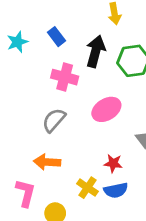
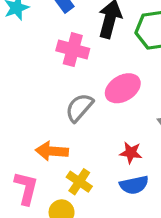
gray semicircle: (54, 120) -> (79, 108), moved
yellow cross: (88, 188) -> (79, 182), moved

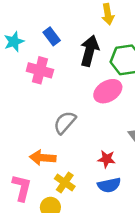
pink cross: (73, 50) -> (40, 70), moved
pink ellipse: (123, 88) -> (108, 91), moved

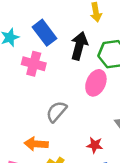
blue rectangle: (52, 36) -> (44, 33), size x1.5
pink ellipse: (108, 91) -> (96, 83), turned -35

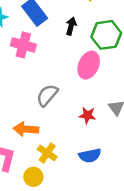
black arrow: (79, 46) -> (71, 26), size x0.6
red star: (95, 145) -> (87, 115), moved

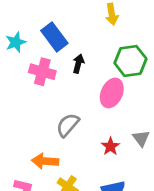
black arrow: (71, 26) -> (78, 64), moved
red star: (87, 115) -> (110, 146), turned 30

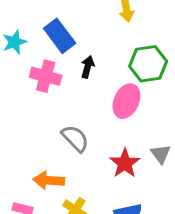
gray semicircle: (68, 125) -> (75, 138), turned 95
red star: (110, 146) -> (125, 163), size x1.4

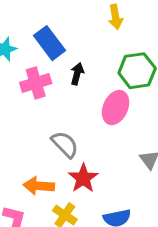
pink cross: (46, 76) -> (36, 83), turned -32
red star: (125, 163) -> (83, 178), moved

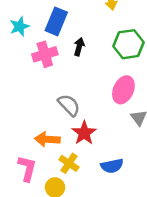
blue rectangle: (49, 43) -> (56, 21), turned 60
pink ellipse: (116, 108) -> (123, 90), moved

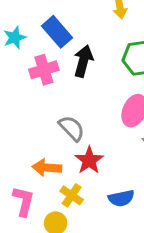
blue rectangle: (56, 21) -> (57, 32), turned -64
black arrow: (79, 47) -> (83, 61), size x1.5

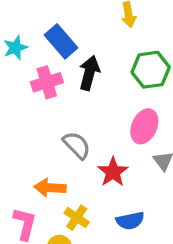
red star: (89, 160) -> (113, 172), moved

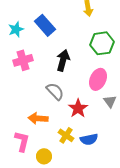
black arrow: (89, 73) -> (63, 60), moved
pink cross: (47, 82) -> (23, 60), moved
yellow cross: (77, 218) -> (66, 135), moved

